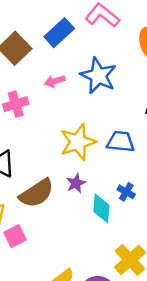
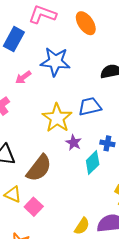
purple star: (76, 183) -> (74, 143), moved
cyan diamond: (101, 208) -> (93, 163), turned 60

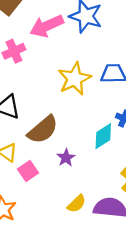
pink arrow: (23, 77) -> (47, 26), size x1.8
purple star: (74, 143) -> (66, 158), moved

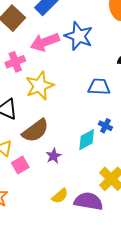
yellow star: (75, 79) -> (40, 86), moved

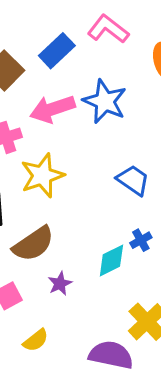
blue trapezoid: (99, 87) -> (133, 180), turned 30
blue cross: (105, 126) -> (141, 240), turned 32
yellow semicircle: (60, 196) -> (36, 340), moved

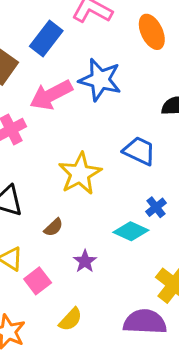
yellow star: (42, 176) -> (80, 174), moved
brown semicircle: (33, 244) -> (54, 227), size x0.5
cyan diamond: (111, 260) -> (131, 231), turned 60

